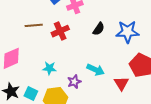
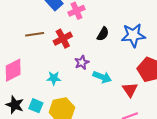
purple star: (74, 82) -> (82, 62), moved

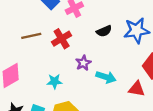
black semicircle: (103, 34) -> (104, 31), turned 40
red triangle: (130, 90) -> (137, 89), turned -42

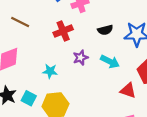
brown line: (31, 36) -> (20, 22), moved, turned 30
cyan arrow: (106, 77) -> (110, 62), moved

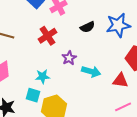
cyan arrow: (110, 62) -> (91, 72), moved
cyan square: (29, 98) -> (33, 95), moved

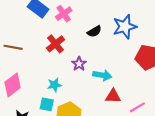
red triangle: (120, 80) -> (113, 96), moved

